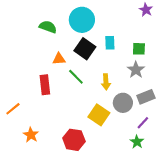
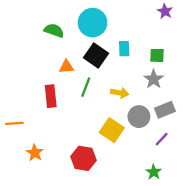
green line: (76, 77) -> (86, 87), turned 66
yellow arrow: (106, 82) -> (120, 93), turned -77
orange line: (13, 109) -> (14, 123), turned 35
green star: (137, 142) -> (154, 172), moved

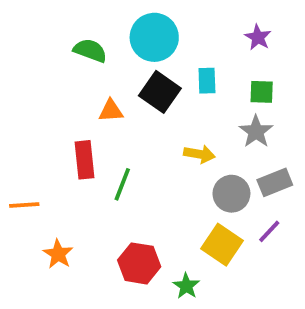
purple star: (165, 11) -> (258, 37), moved
green line: (86, 87) -> (122, 184), moved
yellow square: (112, 130) -> (222, 245), moved
green star: (154, 172) -> (186, 286), moved

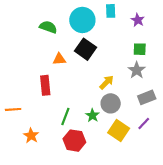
cyan rectangle: (207, 81) -> (111, 11), moved
yellow arrow: (199, 154) -> (107, 82), turned -56
green line: (122, 184) -> (65, 116), moved
gray circle: (231, 194) -> (111, 103), moved
green star: (186, 286) -> (92, 115), moved

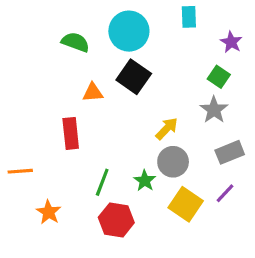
cyan rectangle: (111, 11) -> (189, 17), moved
purple star: (138, 20) -> (231, 42), moved
green square: (140, 49) -> (219, 77), turned 32

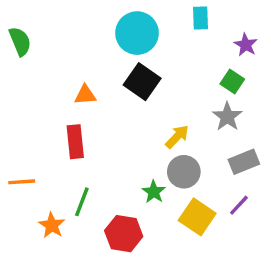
green semicircle: (75, 42) -> (20, 41), moved, turned 48
orange triangle: (93, 92) -> (85, 95), moved
green line: (102, 182) -> (82, 202), moved

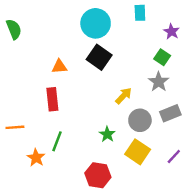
gray circle: (184, 172) -> (140, 120), moved
purple line: (239, 205) -> (174, 156), moved
red hexagon: (124, 234) -> (98, 175), moved

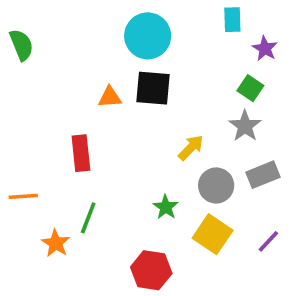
cyan rectangle: (140, 13) -> (232, 20), moved
black square: (99, 57) -> (153, 88), turned -30
orange triangle: (59, 67) -> (110, 97), moved

